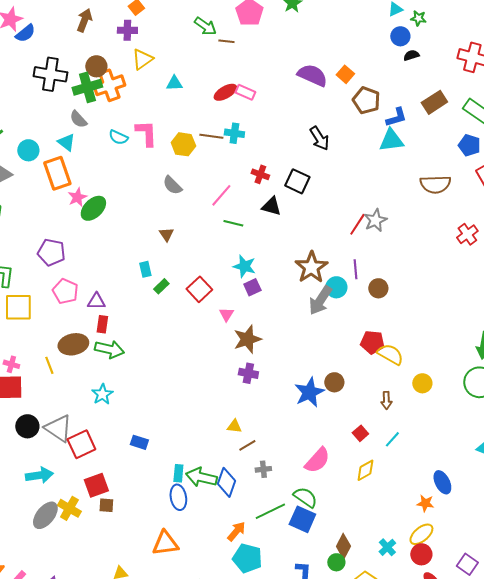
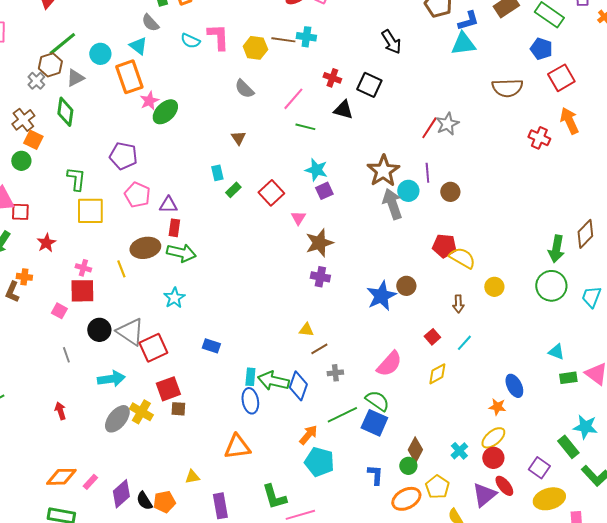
red cross: (467, 234) -> (539, 138), turned -30
gray arrow: (320, 300) -> (392, 204), turned 128

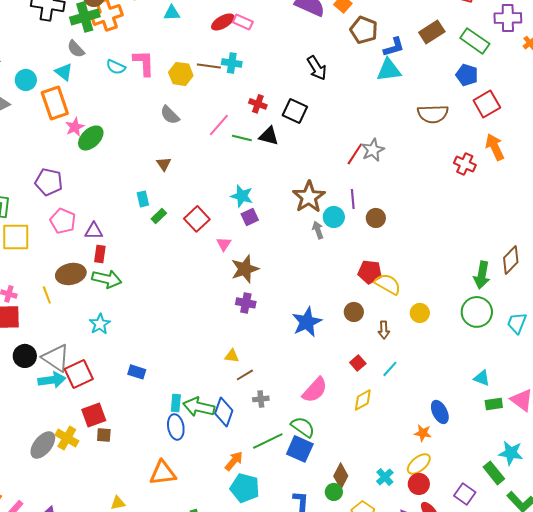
green line: (305, 127) -> (242, 138), moved
gray arrow: (392, 204) -> (318, 230), size x0.6
brown circle: (406, 286) -> (354, 312), moved
cyan arrow: (111, 379) -> (52, 380), moved

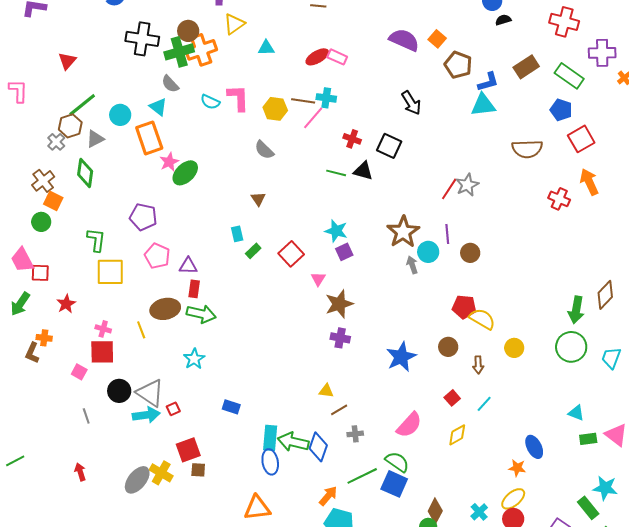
pink line: (219, 125) -> (313, 118), moved
red square: (79, 374) -> (173, 409), size x0.5
cyan rectangle: (176, 403) -> (270, 438), size x1.4

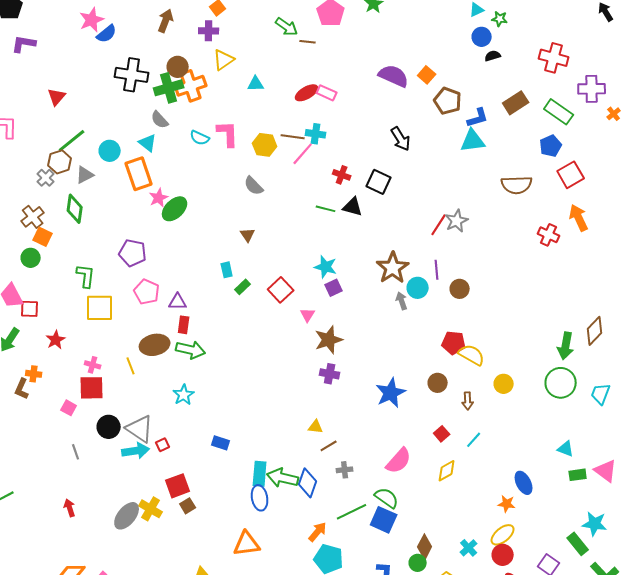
blue pentagon: (561, 110) -> (551, 146), turned 30
brown square: (198, 470) -> (188, 506), turned -35

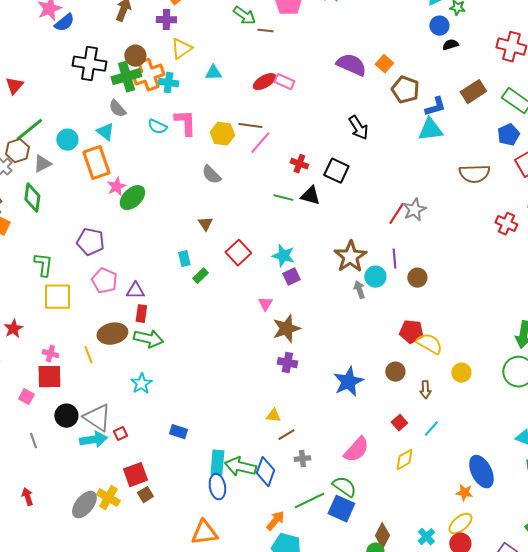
cyan cross: (316, 134) -> (168, 83), moved
red square: (281, 290) -> (238, 253), moved
blue ellipse: (524, 483) -> (481, 472), size x1.4

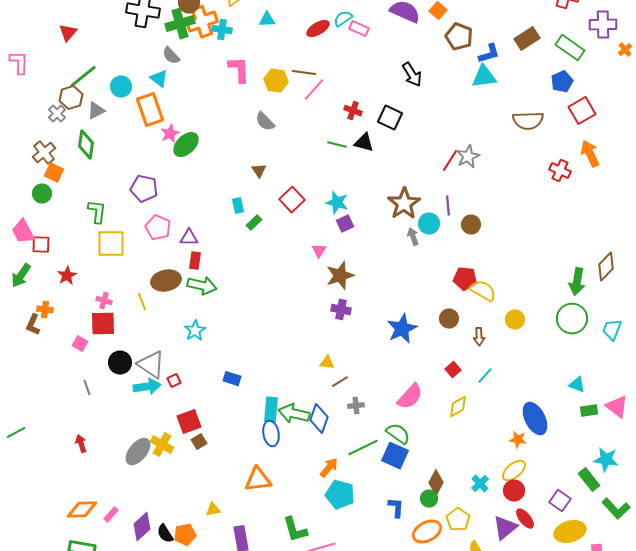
pink rectangle: (284, 82) -> (359, 29), moved
cyan semicircle: (157, 127) -> (343, 19), moved, turned 120

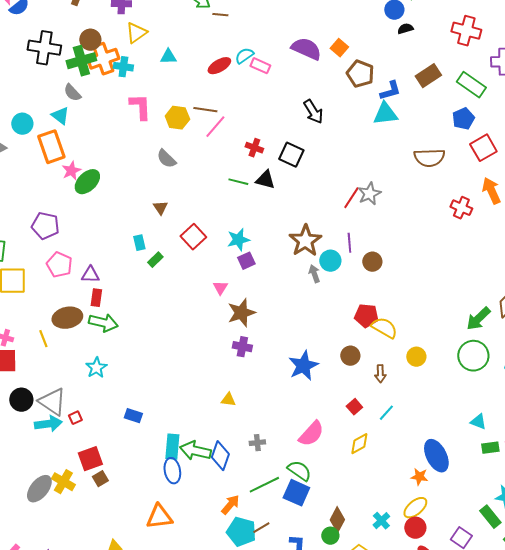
cyan star: (337, 203) -> (238, 240), turned -30
green arrow: (577, 282) -> (478, 319), turned 36
brown line: (340, 382) -> (261, 528), moved

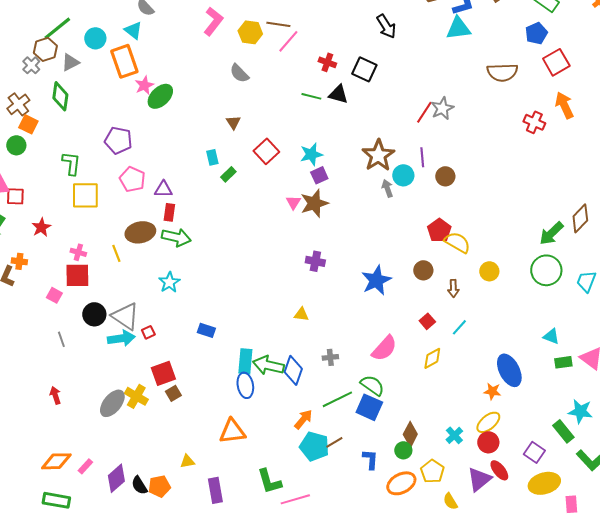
pink L-shape: (140, 107) -> (213, 21), turned 40
brown star: (241, 313) -> (314, 203), moved
red pentagon: (366, 316) -> (439, 230), turned 30

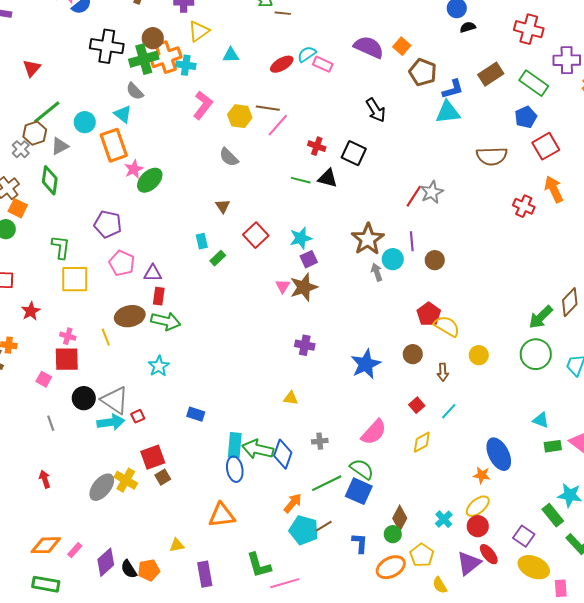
yellow ellipse: (544, 483) -> (534, 567), turned 40

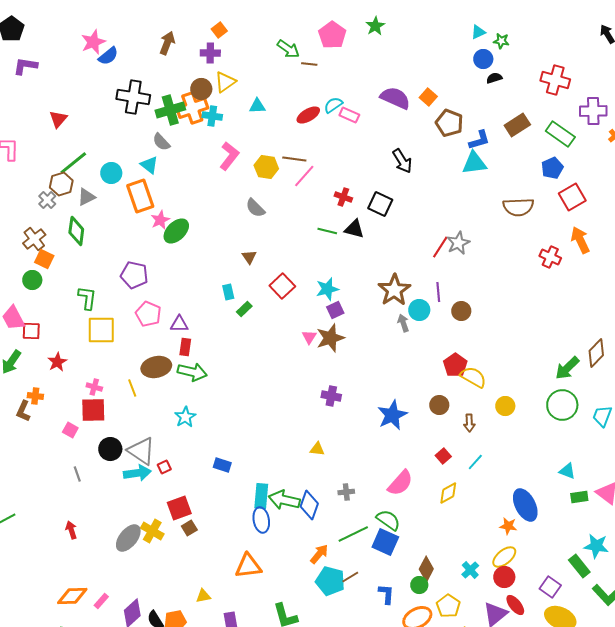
brown circle: (153, 38) -> (201, 89), moved

